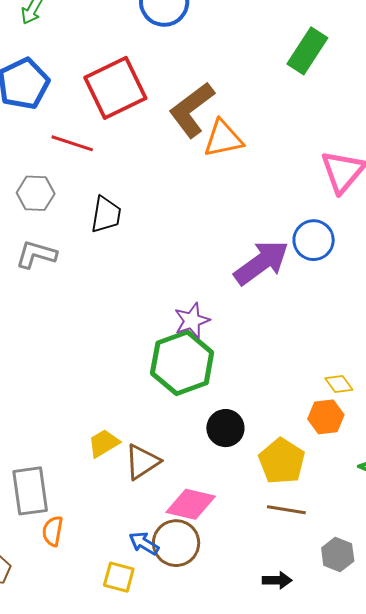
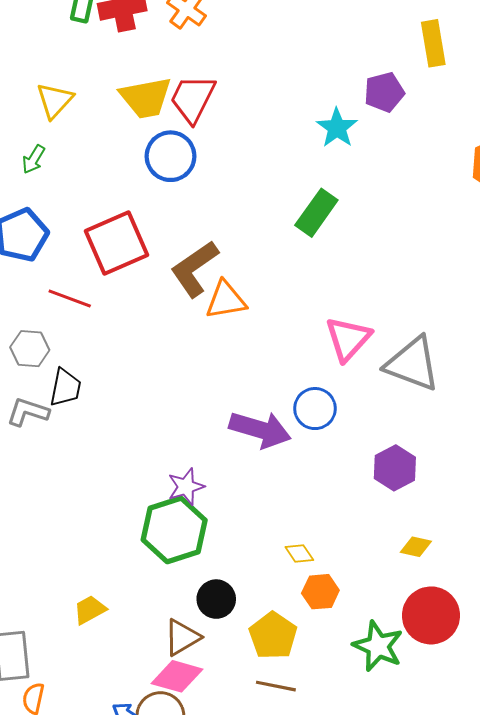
black trapezoid: (106, 215) -> (65, 388), moved
purple arrow: (261, 263) -> (260, 430), turned 50
yellow diamond: (339, 384) -> (299, 554), moved
brown triangle: (142, 462) -> (182, 637), moved

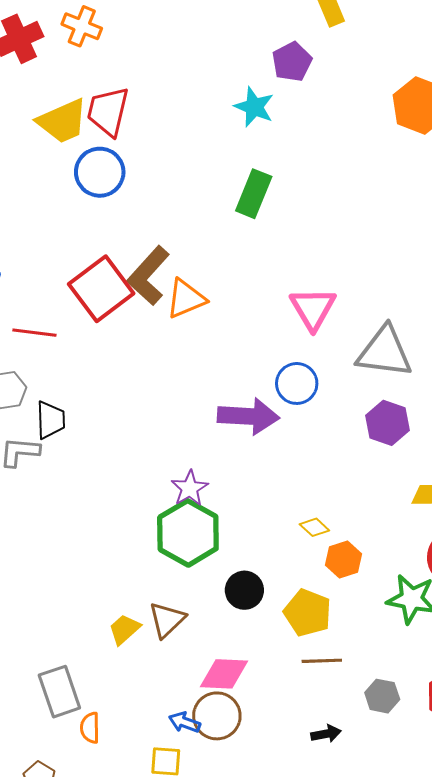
red square: (116, 243) -> (101, 289), moved
gray triangle: (413, 364) -> (384, 352), moved
brown triangle: (182, 637) -> (167, 620), moved

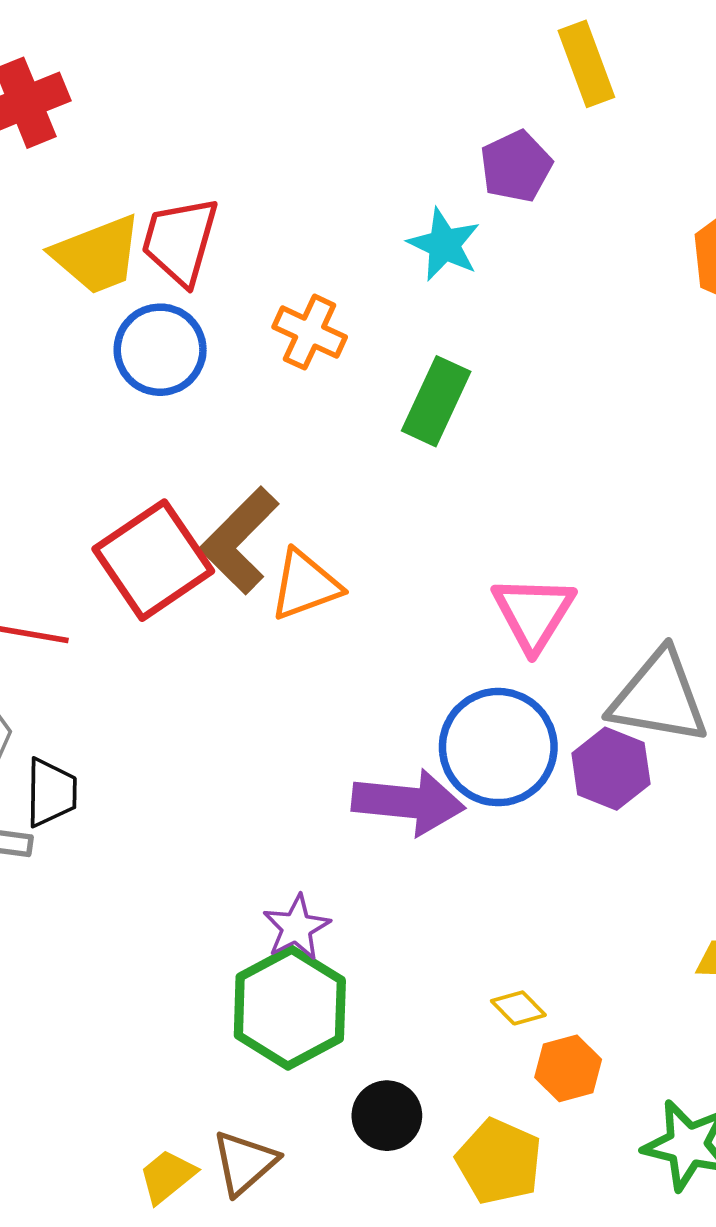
orange cross: (82, 26) -> (310, 332), moved
blue circle: (297, 383) -> (498, 747), size x1.5
purple hexagon: (387, 423) -> (611, 769), moved

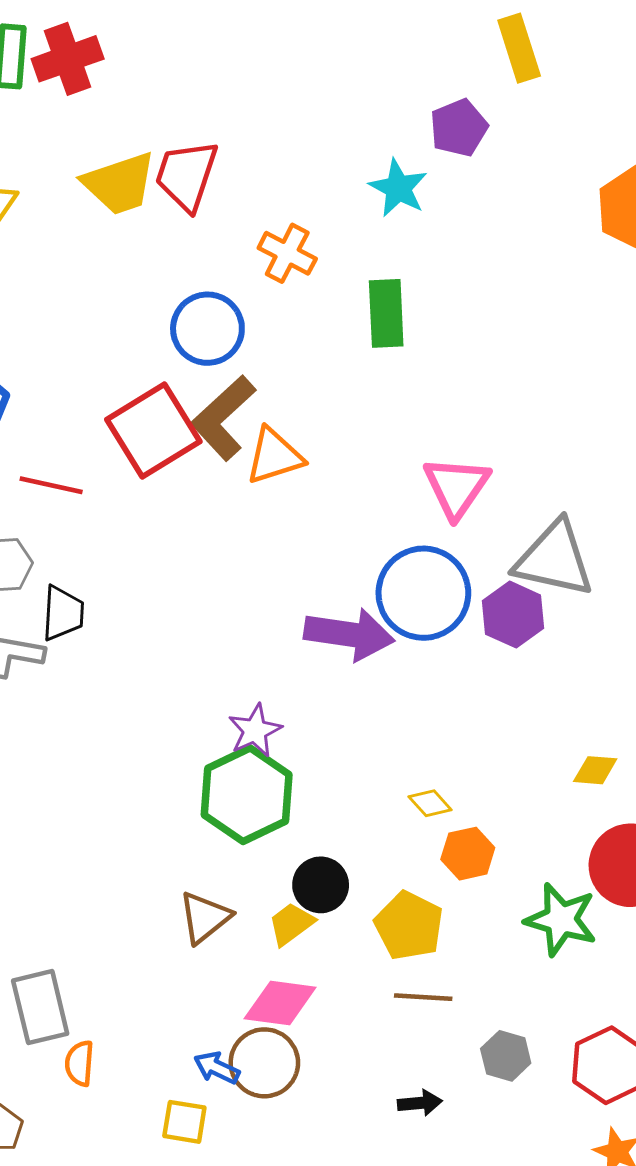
blue circle: (160, 350) -> (207, 329), moved
green rectangle: (436, 401) -> (386, 313), turned -30
yellow trapezoid: (167, 1176) -> (291, 924), moved

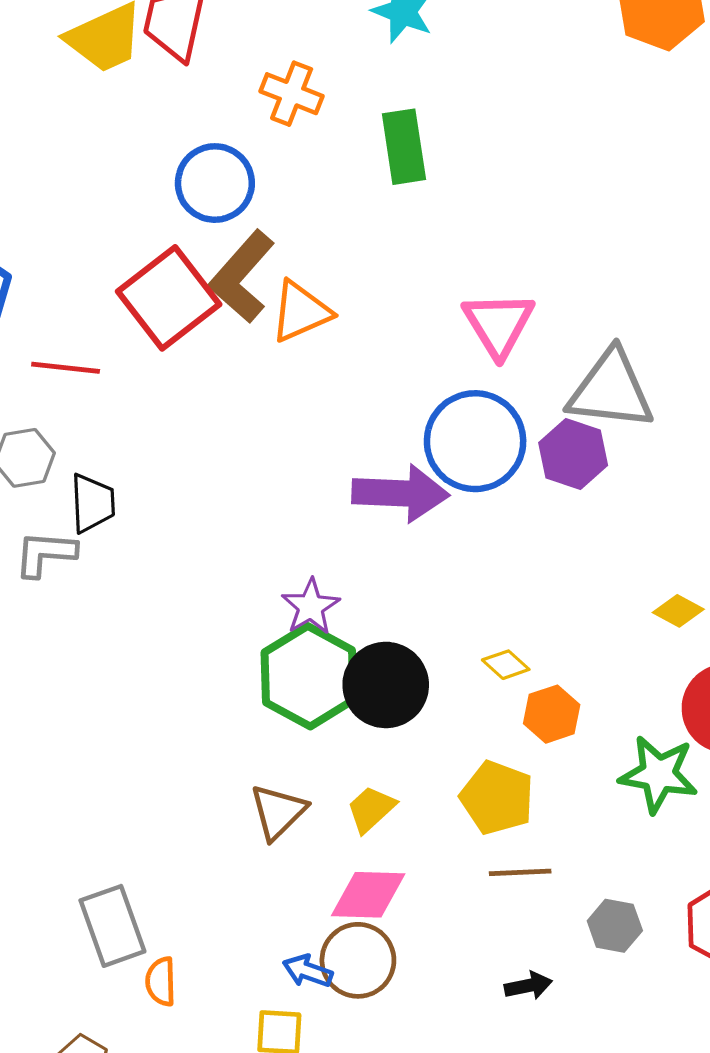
yellow diamond: (595, 770) -> (678, 611), turned 30
black circle: (321, 885) -> (386, 685), moved, size x1.4

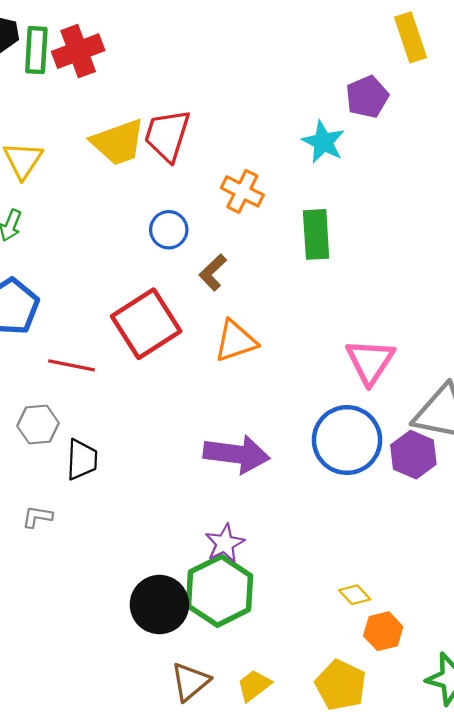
blue circle: (215, 183) -> (169, 230), moved, size x0.7
brown L-shape: (242, 277) -> (213, 272), moved, size x0.6
purple arrow: (401, 493) -> (237, 454), moved
gray L-shape: (45, 554) -> (37, 517), moved, size x0.7
black circle: (386, 685) -> (159, 605), moved

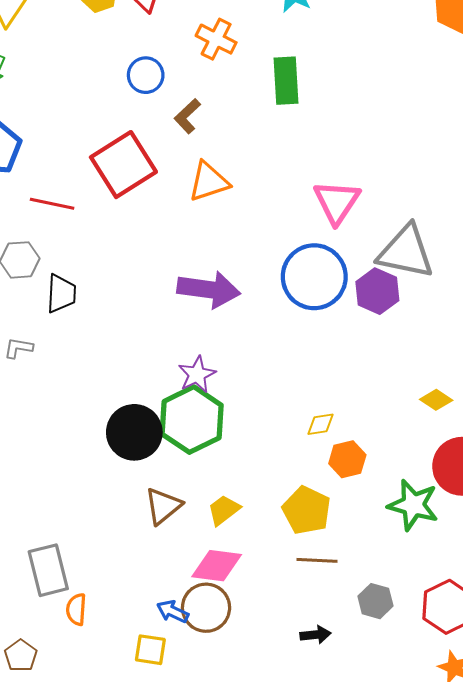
yellow diamond: (355, 595) -> (320, 424), turned -56

